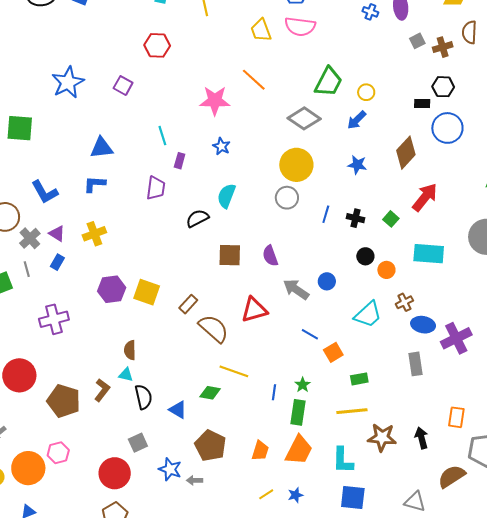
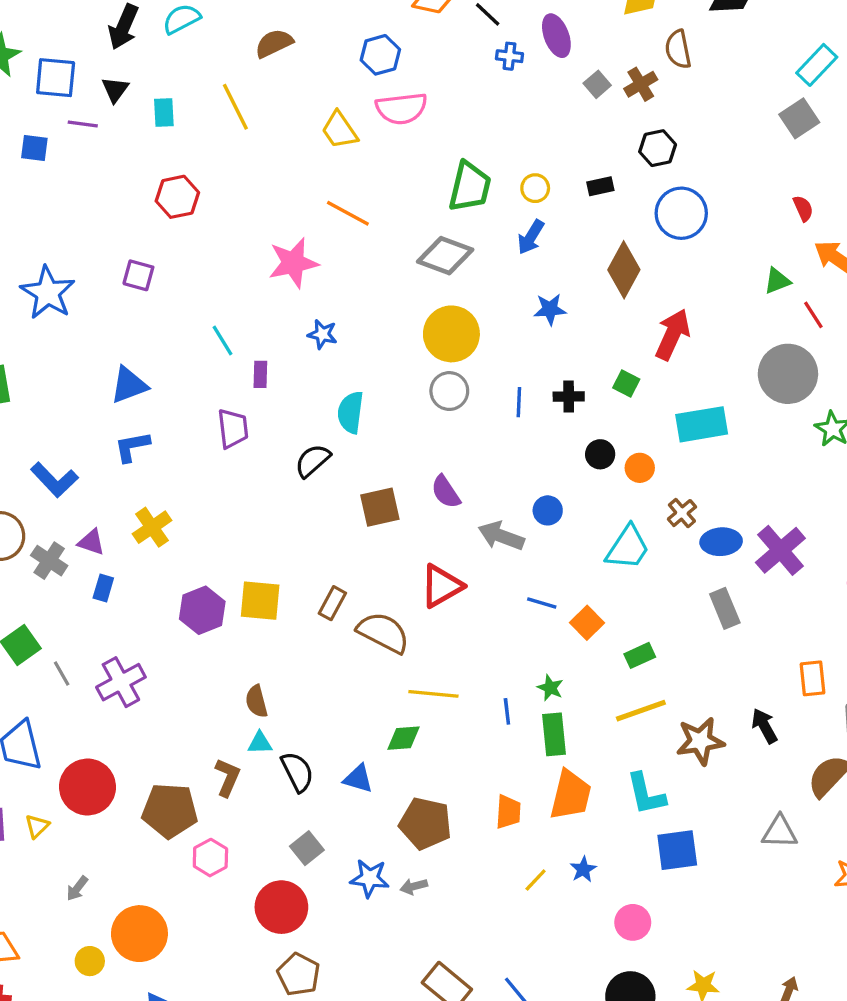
black rectangle: (422, 104) -> (600, 186), moved
gray line: (27, 269) -> (62, 673), moved
pink hexagon: (58, 453) -> (210, 858), moved

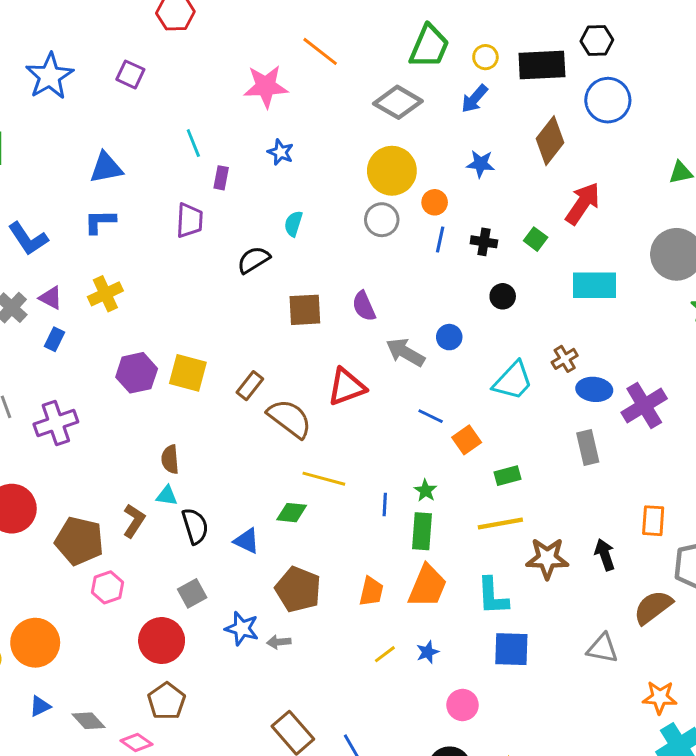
black rectangle: (600, 186) -> (542, 65), size x2.0
cyan semicircle: (351, 412) -> (293, 224), size x0.7
orange circle: (640, 468) -> (435, 202), moved

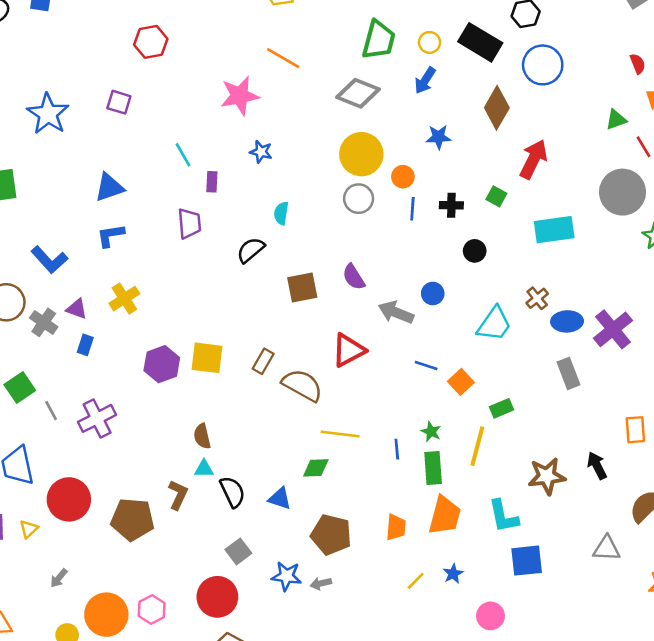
black rectangle: (542, 65) -> (480, 42), turned 42
yellow line: (500, 523) -> (477, 446), moved, turned -57
pink hexagon: (108, 587) -> (152, 610), moved

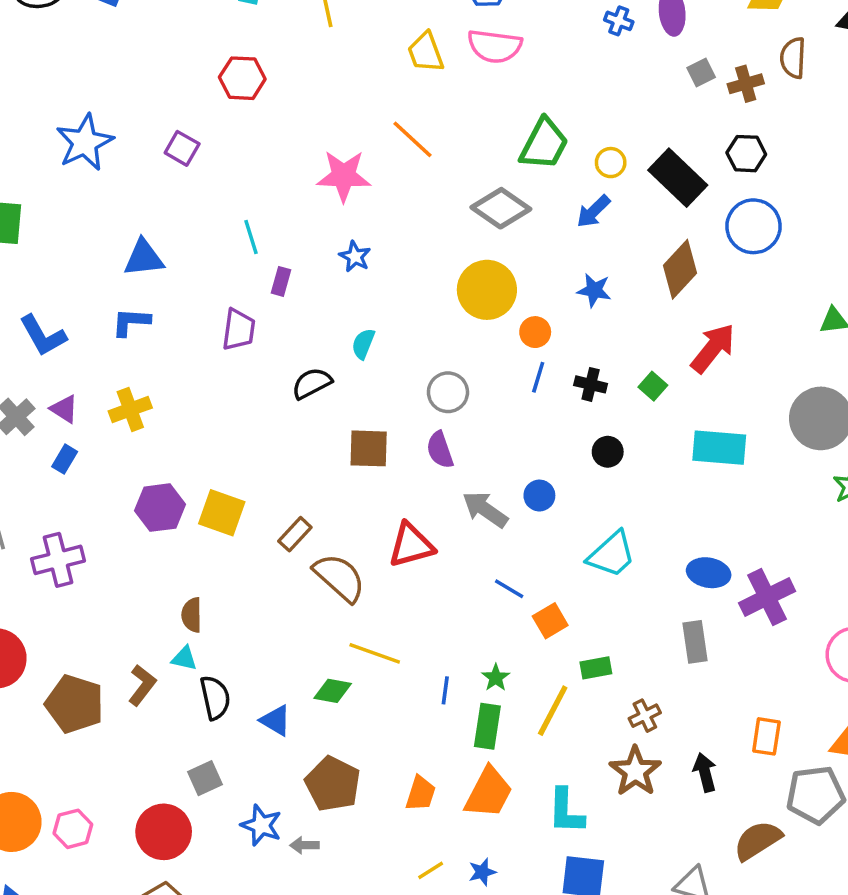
gray circle: (359, 199) -> (448, 392), moved
brown cross: (537, 298) -> (645, 716), moved
brown star: (547, 476) -> (635, 771), turned 30

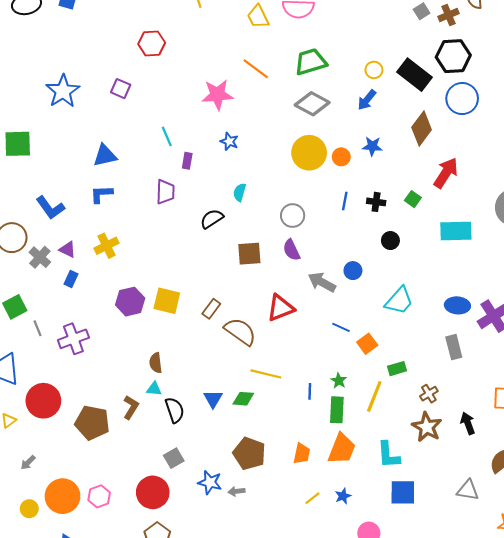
green trapezoid: (544, 144) -> (311, 62), moved, turned -128
black hexagon: (746, 154) -> (453, 56), size x1.5
orange circle: (535, 332) -> (341, 157), moved
blue triangle: (276, 720) -> (213, 399), moved, turned 36

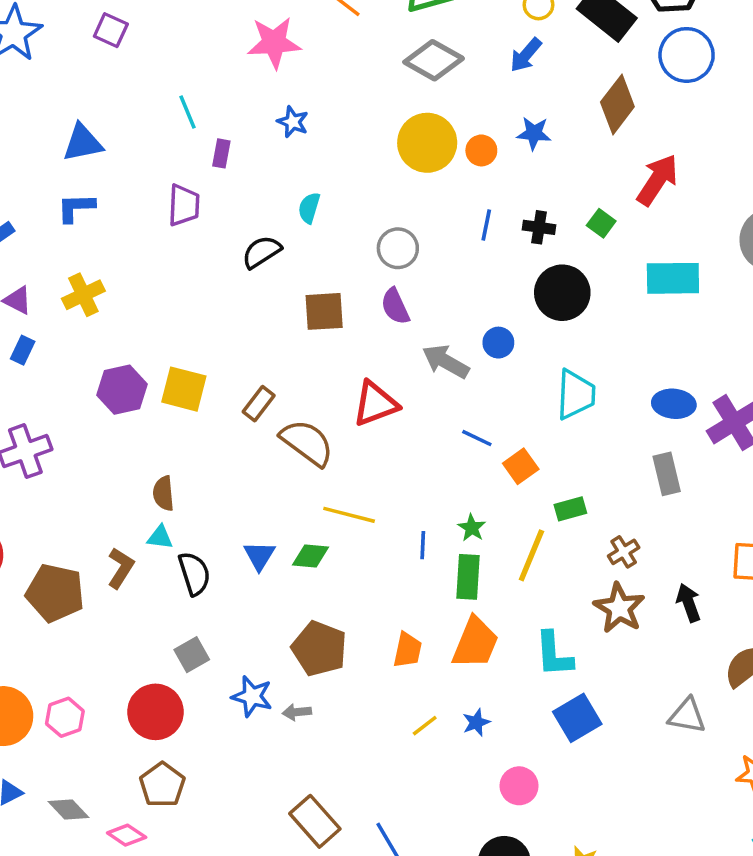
black circle: (390, 241) -> (562, 293), size x1.8
cyan trapezoid: (399, 301) -> (576, 394), turned -40
blue square: (403, 492) -> (577, 718), turned -32

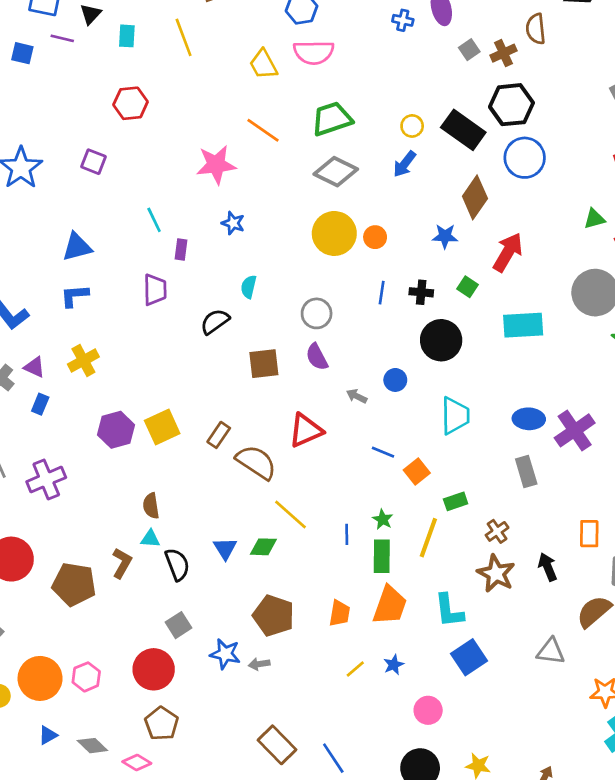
blue star: (534, 133) -> (445, 236), moved
gray arrow: (446, 361) -> (357, 396), size x0.6
yellow square: (184, 389) -> (162, 427), turned -36
yellow line: (349, 515) -> (291, 514), turned 30

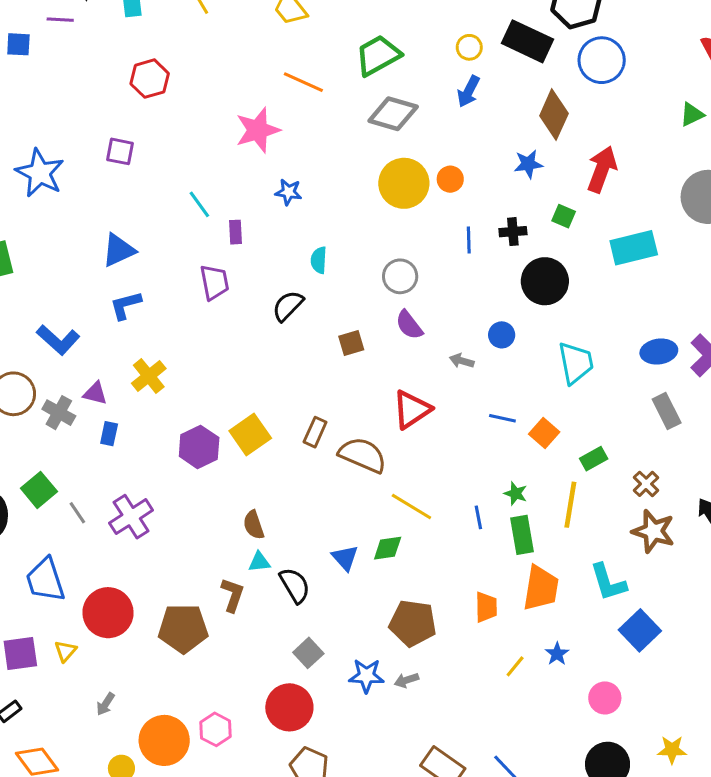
brown square: (264, 364) -> (351, 343), size x0.7

